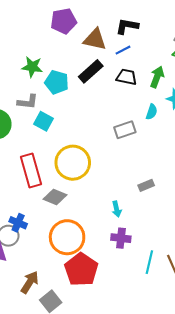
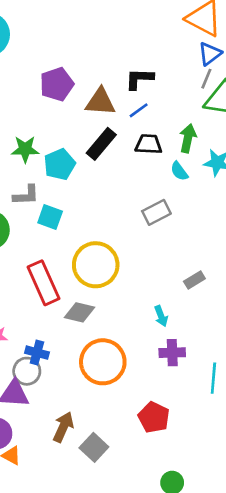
cyan pentagon: (57, 82) -> (60, 164), turned -30
cyan semicircle: (152, 112) -> (179, 171), moved, turned 133
red pentagon: (81, 270) -> (154, 417), moved, size x0.7

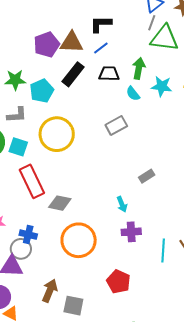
purple pentagon: (57, 84) -> (47, 45), moved
cyan square: (50, 217) -> (18, 147), moved
yellow circle: (96, 265) -> (57, 134), moved
gray square: (94, 447) -> (73, 306), turned -30

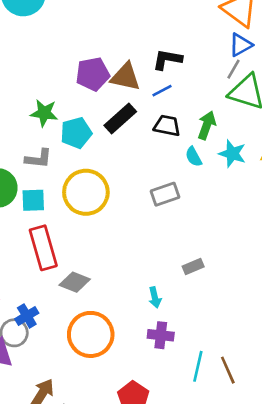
cyan square: (18, 147) -> (33, 200), turned -30
blue cross: (28, 235) -> (27, 316), turned 36

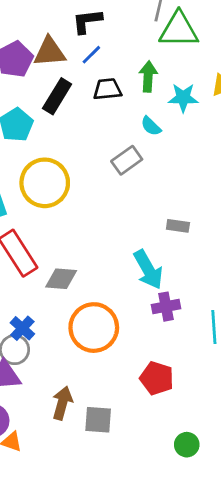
cyan semicircle: (194, 157) -> (151, 126), moved
gray rectangle: (193, 266) -> (178, 226), turned 48
cyan arrow: (155, 297) -> (148, 270), size x1.8

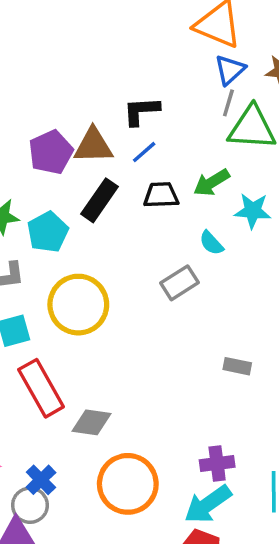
green arrow: (148, 76) -> (211, 183), turned -128
cyan arrow: (148, 270) -> (208, 504), moved, turned 81

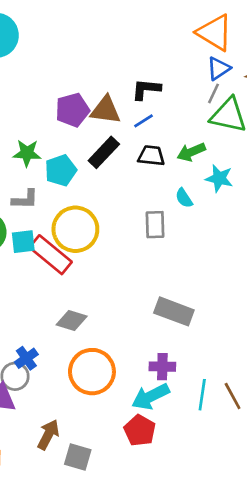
gray rectangle: (180, 283) -> (155, 225), turned -68
gray rectangle: (237, 366) -> (174, 311), moved, size x1.8
red rectangle: (41, 388) -> (51, 255), moved, turned -30

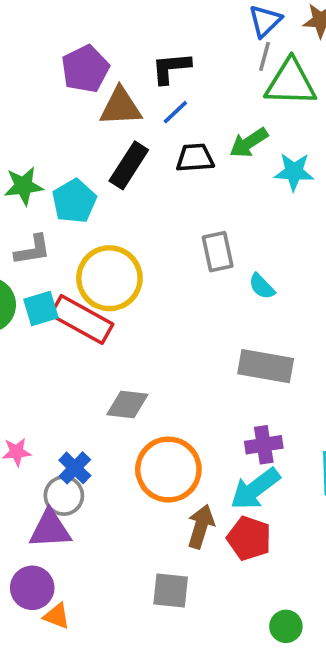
purple pentagon: (72, 110) -> (85, 69), moved
cyan semicircle: (184, 198) -> (262, 286), moved
brown arrow: (48, 435) -> (201, 526), moved

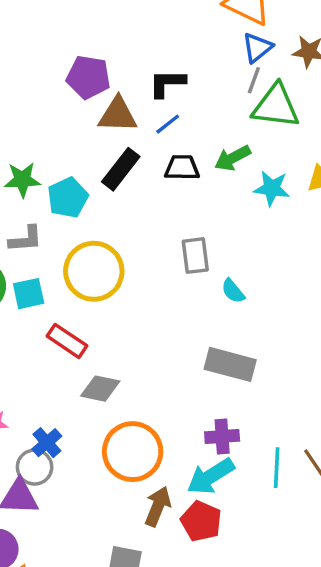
purple pentagon: (85, 69) -> (88, 77), turned 30
red rectangle: (82, 319) -> (67, 341), moved, size x0.7

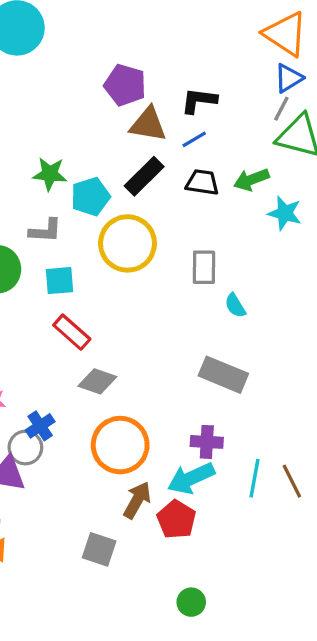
yellow circle: (94, 271) -> (128, 243), moved
cyan square: (29, 294) -> (59, 281), moved

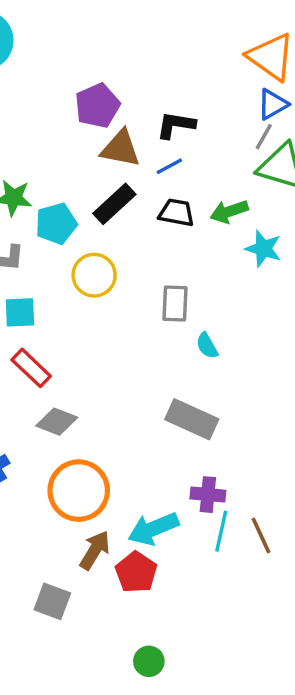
purple pentagon: (125, 85) -> (97, 106), turned 30
yellow circle: (128, 243) -> (94, 275), size x0.7
purple cross: (207, 442) -> (208, 495), moved

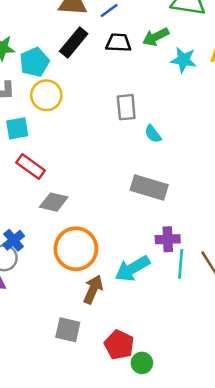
yellow circle: (94, 275) -> (46, 95), moved
red pentagon: (136, 572) -> (119, 345), moved

